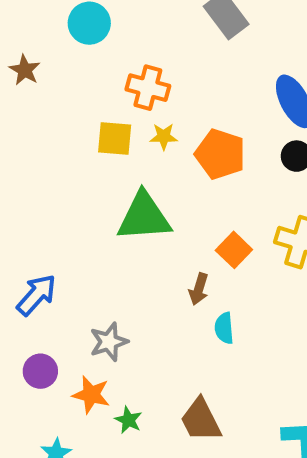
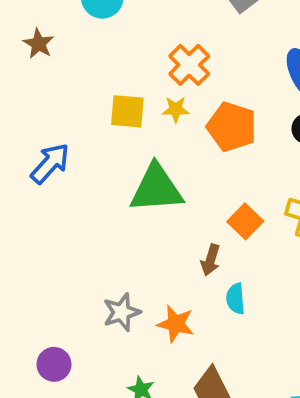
orange cross: (148, 88) -> (189, 65), moved, turned 30
blue arrow: (36, 295) -> (50, 163), moved
purple circle: (40, 371) -> (54, 364), moved
orange star: (91, 395) -> (176, 324), moved

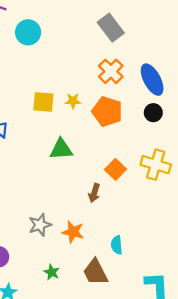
orange cross: (189, 65) -> (111, 71), moved
green triangle: (156, 189) -> (61, 149), size x0.7
cyan semicircle: (236, 299) -> (117, 245), moved

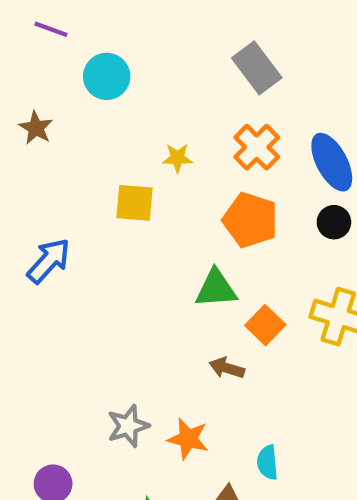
yellow star: (73, 101) -> (177, 158), moved
green triangle: (61, 149) -> (216, 289), moved
brown arrow: (94, 193) -> (227, 368), turned 90

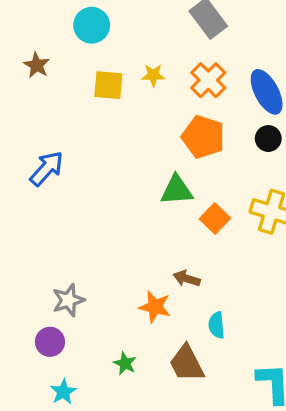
yellow star: (177, 158) -> (153, 75), moved
yellow square: (135, 203) -> (108, 85), moved
brown arrow: (227, 368) -> (187, 278), moved
gray star: (128, 426) -> (68, 300), moved

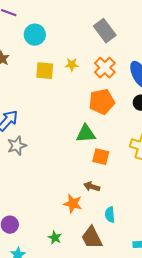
orange pentagon: (203, 137) -> (102, 102), turned -30
orange square: (215, 218) -> (101, 157), moved, turned -30
gray star: (68, 300) -> (17, 146), moved

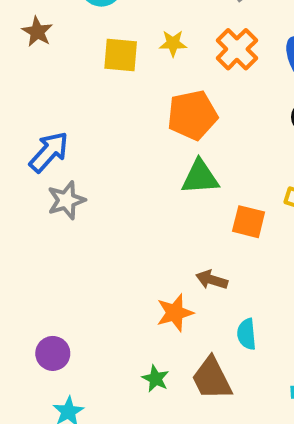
orange pentagon: (102, 102) -> (192, 115), moved
orange square: (101, 157) -> (249, 222), moved
orange star: (73, 204) -> (175, 313), turned -30
green star: (55, 238) -> (156, 379), moved

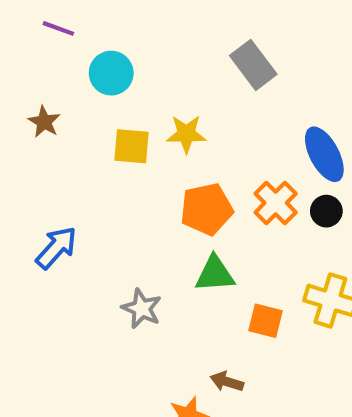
yellow star: (173, 43) -> (186, 134), size x1.4
orange cross: (237, 49) -> (276, 203), moved
gray star: (66, 200) -> (142, 309), moved, turned -30

